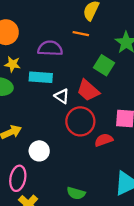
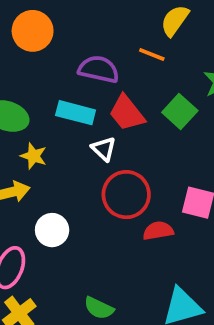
yellow star: (13, 64) -> (34, 156), moved
red trapezoid: (88, 90) -> (127, 113), moved

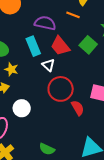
cyan rectangle: (76, 113) -> (33, 46), turned 54
red semicircle: (158, 231) -> (78, 108), turned 70

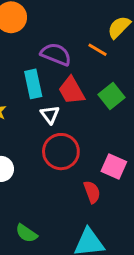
red semicircle: (78, 108) -> (92, 192), moved

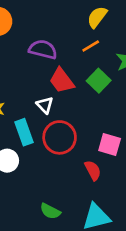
orange line: (98, 50) -> (91, 46), moved, turned -54
cyan rectangle: (33, 84) -> (24, 132), moved
green semicircle: (26, 233) -> (50, 211), moved

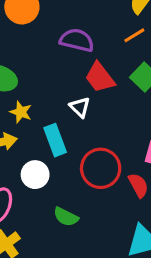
red circle: (60, 137) -> (101, 168), moved
green semicircle: (50, 211) -> (66, 217), moved

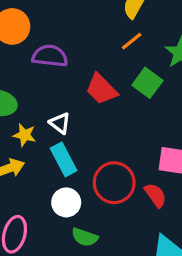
purple semicircle: (77, 40) -> (50, 56), moved
white triangle: (80, 107) -> (60, 123), moved
white circle: (35, 175) -> (66, 202), moved

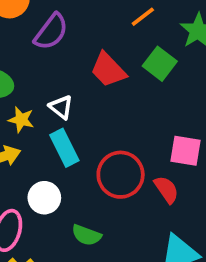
purple semicircle: (50, 56) -> (51, 32), turned 120
white circle: (66, 202) -> (44, 198), moved

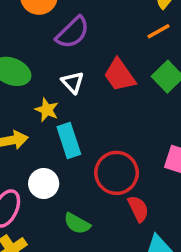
white triangle: (61, 107) -> (73, 82), moved
yellow star: (21, 120) -> (47, 110), moved
red semicircle: (166, 190) -> (138, 209), moved

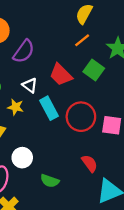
cyan rectangle: (69, 141) -> (49, 108), moved
red circle: (117, 173) -> (81, 117), moved

